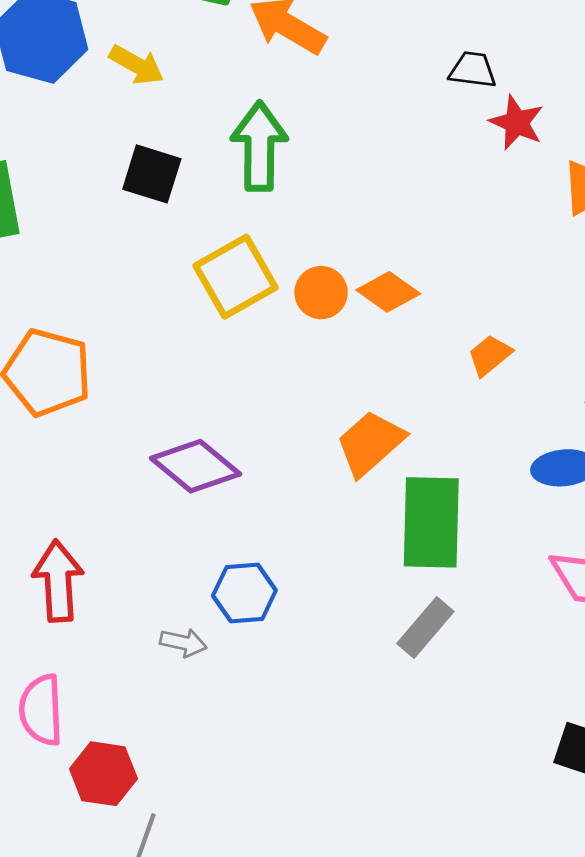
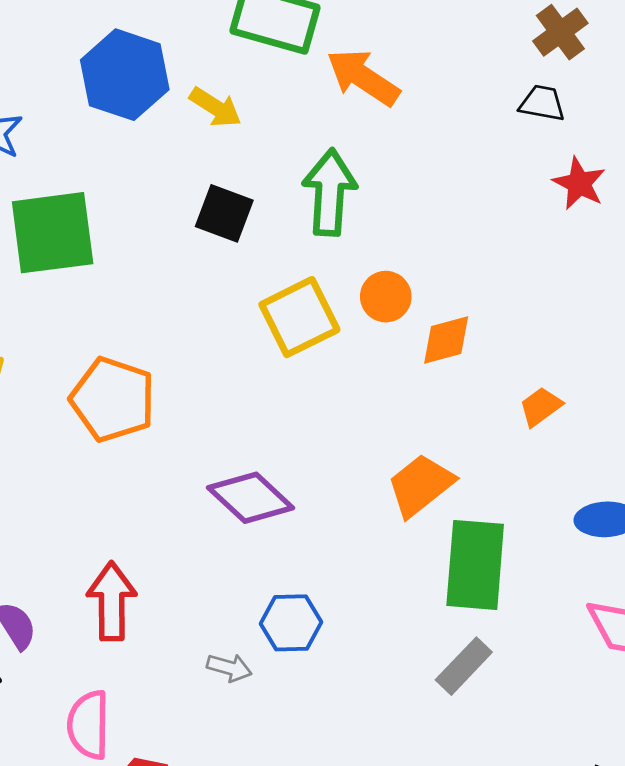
black trapezoid: (473, 70) -> (542, 103), moved
orange diamond: (388, 292) -> (446, 340), turned -54
orange circle: (321, 293) -> (386, 297), moved

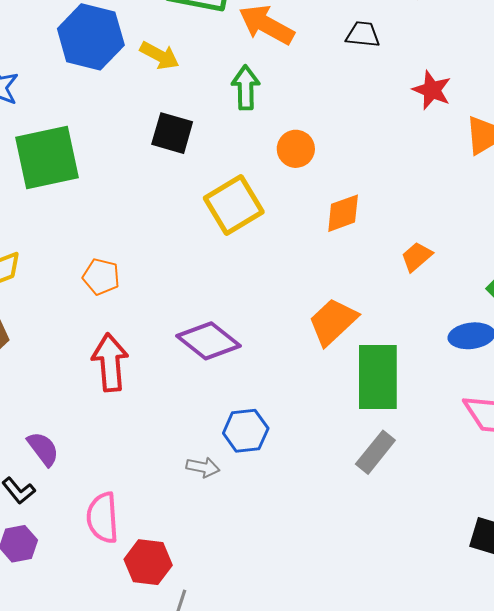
black trapezoid: (542, 103) -> (363, 34), moved
green arrow: (329, 192) -> (246, 88), moved, size x0.7
orange circle: (386, 297) -> (296, 149), moved
orange pentagon: (113, 399) -> (101, 277), size x0.6
red arrow: (112, 601) -> (110, 362), moved

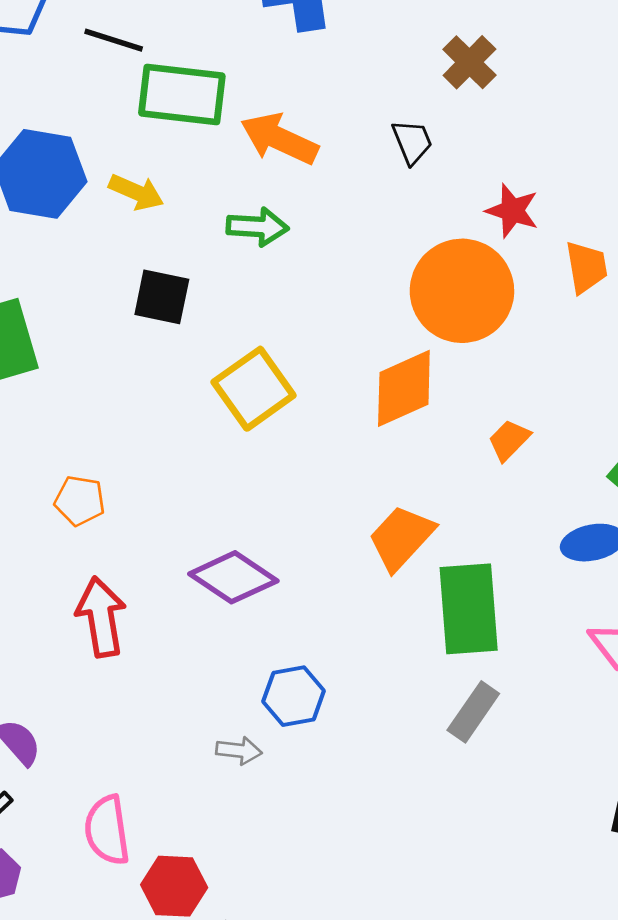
black trapezoid: (363, 34) -> (412, 142), turned 66
green arrow: (246, 88) -> (257, 227), turned 99
orange circle: (296, 149) -> (462, 291), moved, size x2.0
orange diamond: (343, 213) -> (404, 388), size x1.4

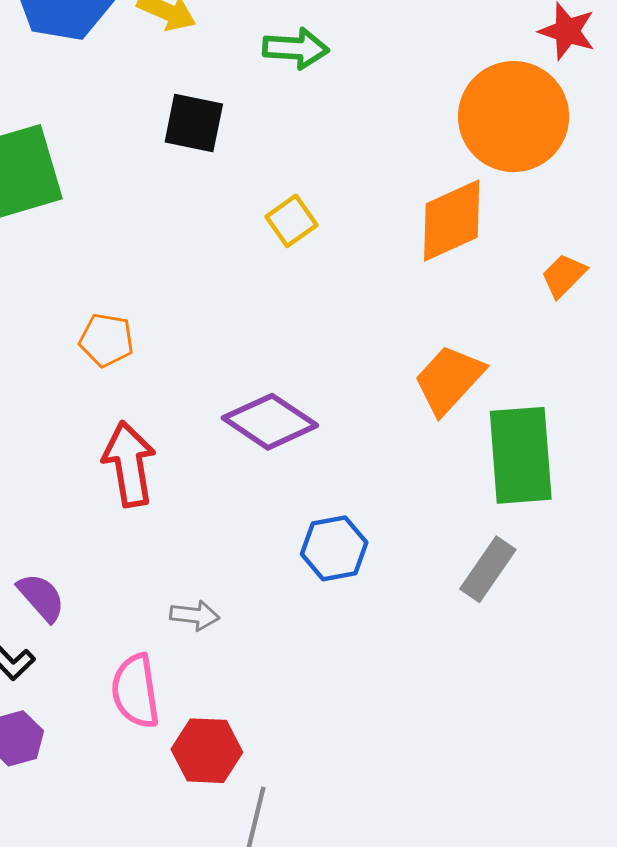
yellow square: (254, 389) -> (292, 221), size x0.6
gray rectangle: (473, 712) -> (488, 569), moved
gray arrow: (239, 751) -> (195, 615), moved

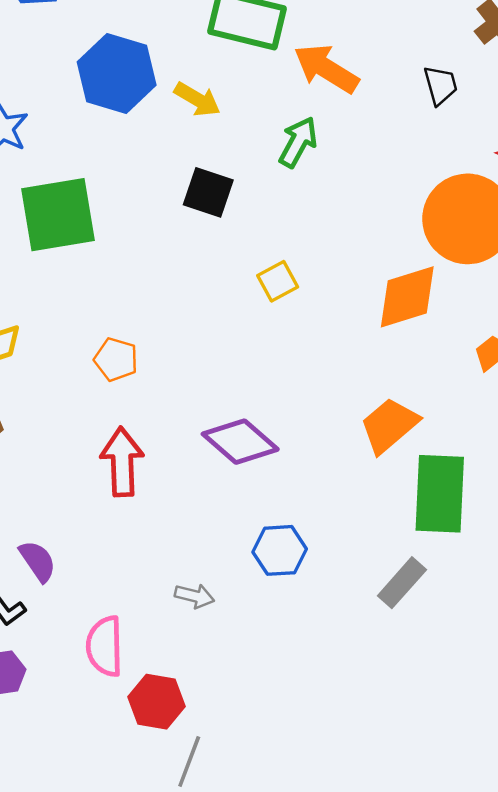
green arrow: (296, 48) -> (298, 142), turned -72
gray arrow: (195, 615) -> (195, 596), moved

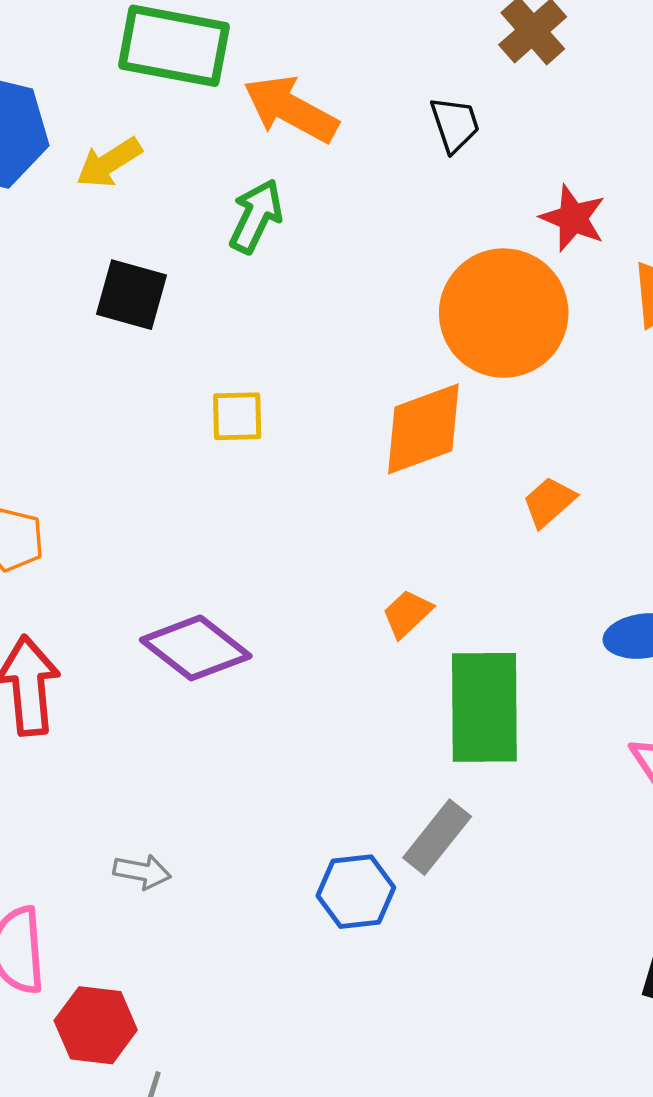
yellow arrow: (197, 99) -> (109, 163), turned 120
yellow square: (278, 281) -> (237, 416), turned 30
orange trapezoid: (389, 425) -> (407, 614), size x0.6
blue hexagon: (280, 550) -> (356, 892), moved

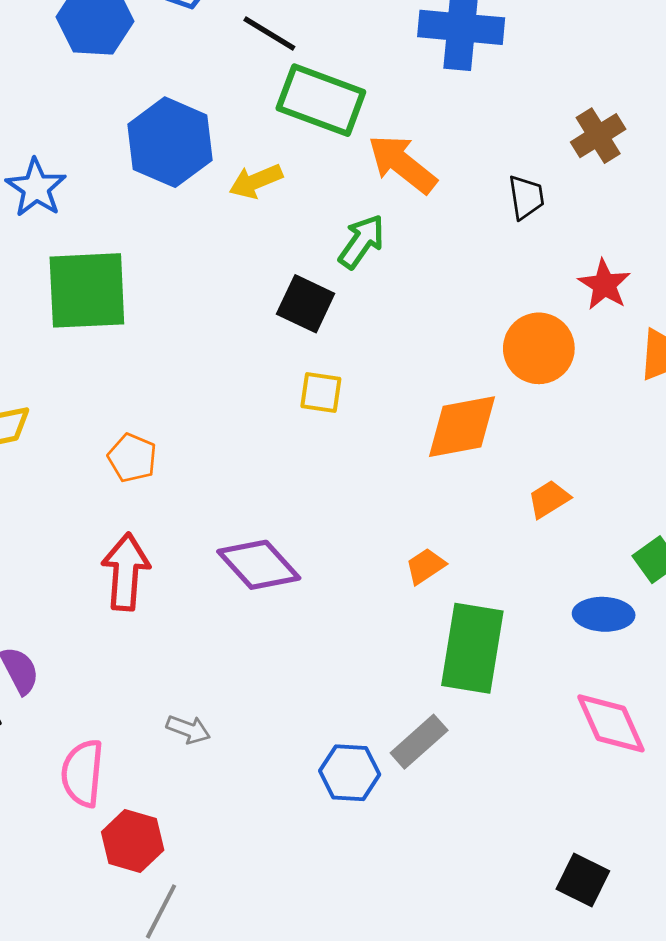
black square: (132, 295) -> (306, 304), moved
orange circle: (504, 313) -> (539, 348), size x0.7

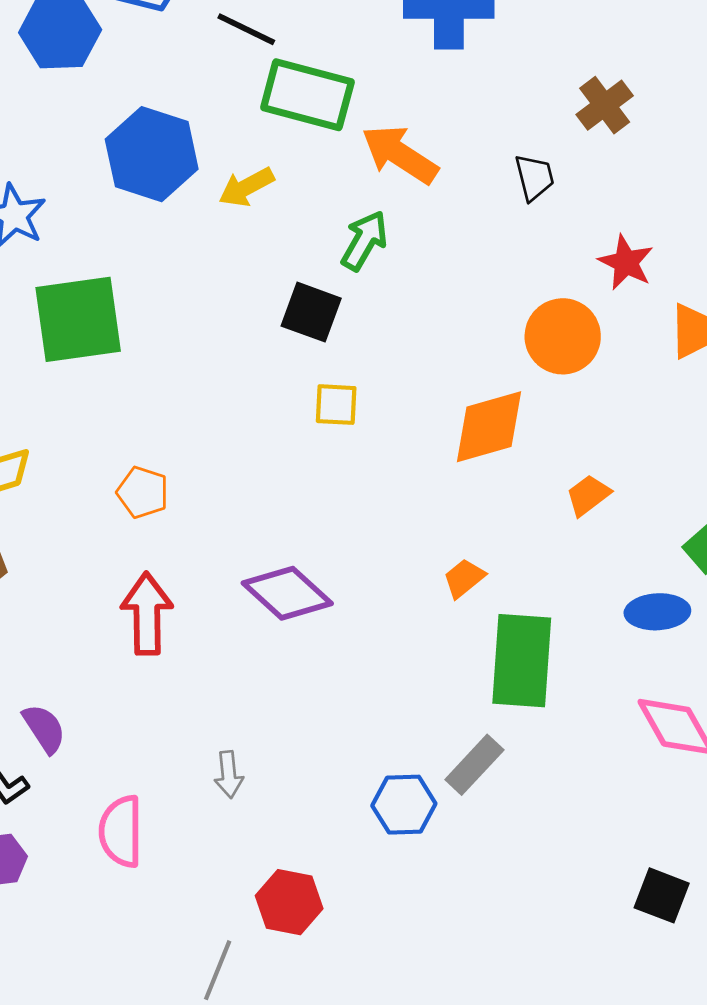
gray arrow: (188, 729) -> (229, 775), turned 69
red hexagon: (133, 841) -> (289, 902), moved

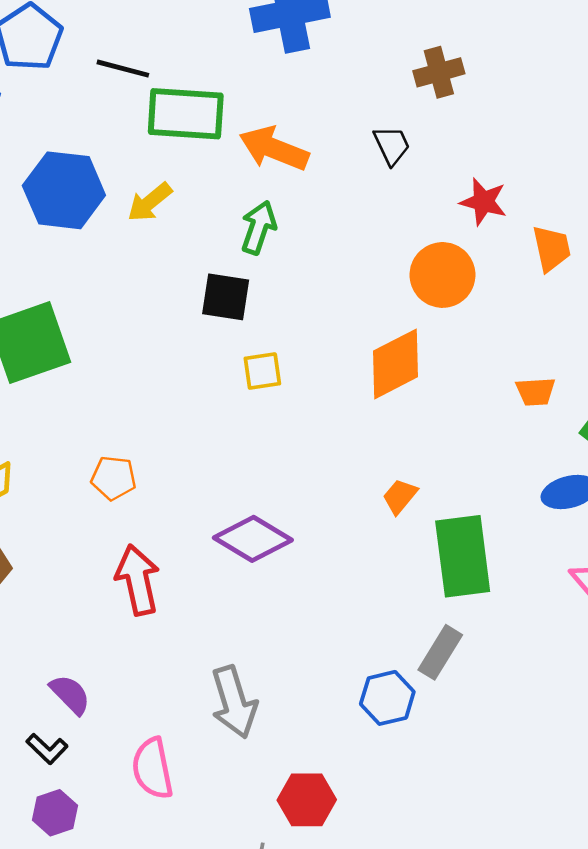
brown cross: (605, 105) -> (439, 72), turned 33
orange trapezoid: (588, 495) -> (536, 392), moved, turned -135
gray arrow: (229, 775) -> (234, 702), size x1.8

